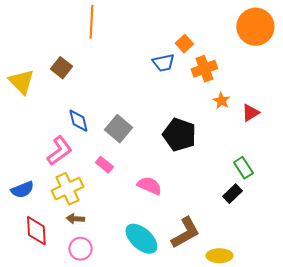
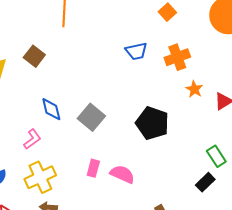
orange square: (184, 44) -> (167, 12), moved
pink L-shape: (59, 151) -> (32, 139), size x0.7
pink rectangle: (104, 165) -> (93, 168), moved, turned 66

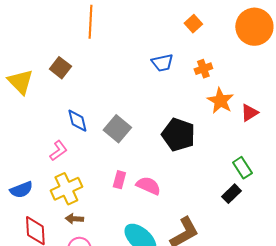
orange cross: (177, 57) -> (203, 69), size x0.7
orange star: (194, 89) -> (220, 101), size x1.5

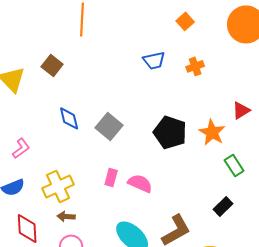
orange star: (220, 101) -> (212, 132), moved
pink L-shape: (58, 151) -> (21, 148), moved
black rectangle: (231, 194) -> (223, 206), moved

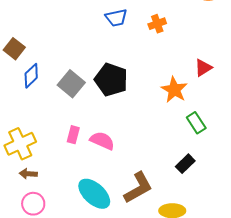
brown square: (52, 65) -> (14, 49), moved
blue diamond: (69, 118) -> (31, 76), turned 60
black pentagon: (170, 132) -> (111, 80), moved

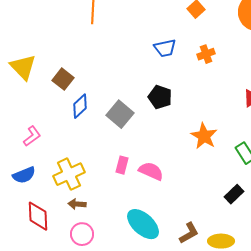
black pentagon: (111, 80) -> (160, 97), moved, size x0.7
orange star: (174, 90) -> (204, 136), moved
brown L-shape: (138, 188) -> (189, 233), moved, size x0.7

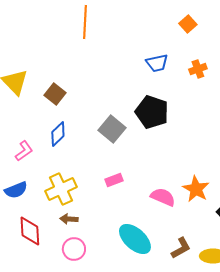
black pentagon: (160, 97) -> (152, 112), size x1.4
blue diamond: (80, 106) -> (58, 134), moved
orange star: (204, 136) -> (196, 189), moved
pink rectangle: (122, 165) -> (114, 180), turned 54
pink semicircle: (151, 171) -> (163, 197), moved

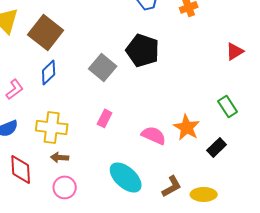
brown square: (55, 94) -> (46, 32), size x1.6
pink rectangle: (114, 180) -> (105, 118), turned -42
yellow cross: (61, 189) -> (52, 127), turned 32

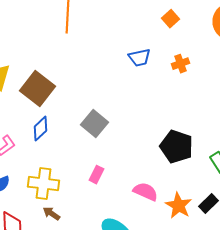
black pentagon: (143, 50) -> (176, 147), moved
orange star: (187, 127) -> (178, 206), moved
brown arrow: (60, 157) -> (52, 214), turned 30

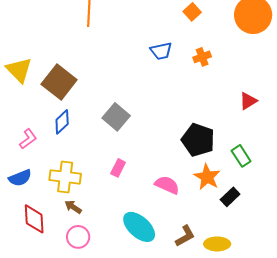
orange star: (178, 206) -> (207, 177), moved

